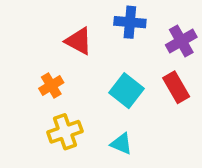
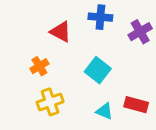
red rectangle: (176, 87) -> (136, 105), moved, turned -45
cyan triangle: (121, 144) -> (104, 111), moved

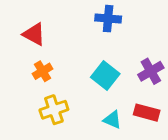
red triangle: (61, 32) -> (34, 34), moved
purple cross: (140, 32) -> (151, 71), moved

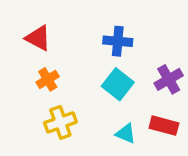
blue cross: (108, 19) -> (118, 41), moved

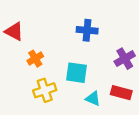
red triangle: (38, 38) -> (14, 31), moved
cyan square: (118, 84) -> (76, 73), moved, turned -30

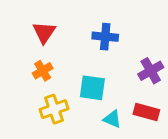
red triangle: (14, 31) -> (44, 32), moved, turned 36

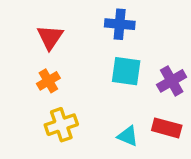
blue cross: (105, 37) -> (120, 24), moved
cyan square: (92, 88) -> (126, 71), moved

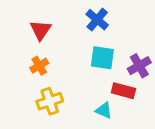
blue cross: (120, 24) -> (97, 20), turned 35
red rectangle: (167, 128) -> (123, 91), moved

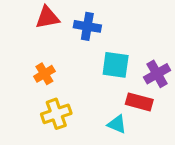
blue cross: (97, 20) -> (87, 26), moved, turned -30
red triangle: (41, 30) -> (47, 17), moved, turned 45

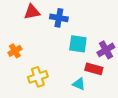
orange cross: (44, 74) -> (15, 51), moved

